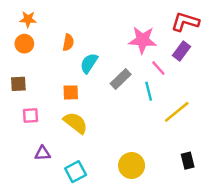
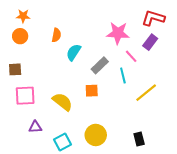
orange square: (71, 92) -> (92, 91), moved
pink square: (30, 116) -> (25, 96), size x1.5
black rectangle: (188, 161) -> (139, 139), moved
yellow circle: (132, 165) -> (96, 135), moved

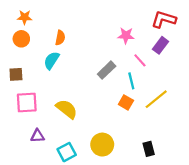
pink star: (118, 33) -> (126, 36), size x0.7
cyan semicircle: (74, 52) -> (52, 60), moved
orange square: (92, 91) -> (126, 102), moved, turned 32

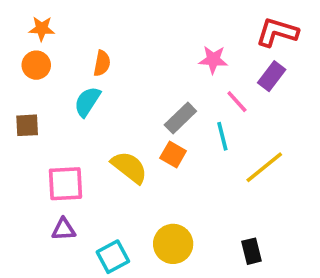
pink square: (27, 102) -> (65, 184), moved
orange square: (126, 102) -> (173, 155), moved
yellow semicircle: (67, 109) -> (129, 167), moved

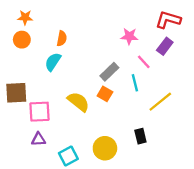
brown square: (27, 125) -> (16, 93), moved, size x1.5
black rectangle: (252, 251) -> (140, 136), moved

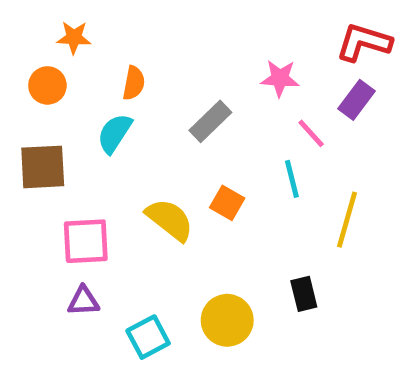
orange star: (25, 17) -> (74, 38), moved
gray rectangle: (109, 72) -> (210, 121), moved
brown square: (16, 93) -> (43, 167), moved
yellow line: (160, 102) -> (347, 220), turned -35

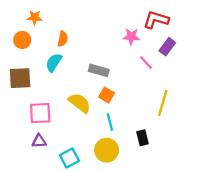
red L-shape: (364, 42) -> (156, 20), moved
gray rectangle: (210, 121) -> (99, 70), moved, turned 60
cyan line: (292, 179) -> (110, 122), moved

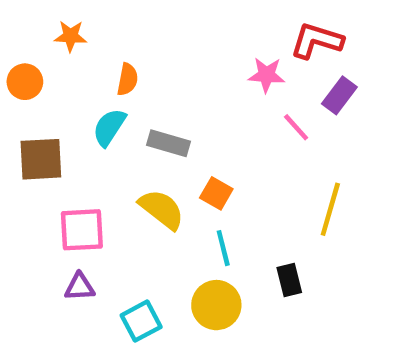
orange circle: (22, 40) -> (25, 82), moved
gray rectangle: (99, 70) -> (168, 143), moved

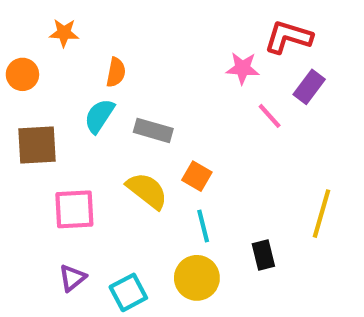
yellow line: (330, 209) -> (321, 214), moved
purple triangle: (80, 287) -> (72, 278), moved, turned -36

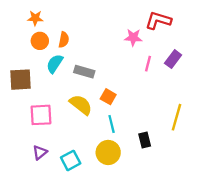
orange circle: (22, 74) -> (40, 41), moved
purple rectangle: (309, 87) -> (173, 59), moved
pink line: (270, 116) -> (148, 64), turned 56

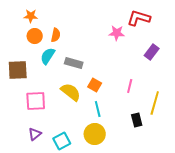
pink line: (148, 64) -> (130, 86), moved
black rectangle: (145, 140) -> (137, 120), moved

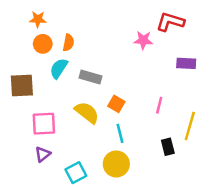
purple rectangle: (152, 52) -> (186, 63), turned 56
purple triangle: (35, 134) -> (43, 154), moved

